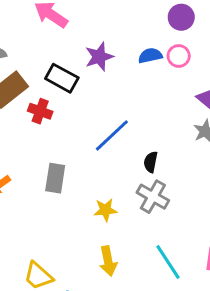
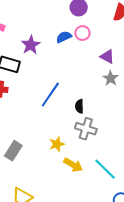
gray rectangle: (55, 178) -> (13, 151), moved, turned 36
yellow arrow: (108, 261) -> (73, 165), moved, turned -36

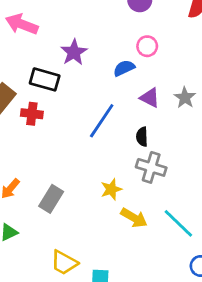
pink circle: (82, 33) -> (147, 46), moved
blue semicircle: (64, 37) -> (124, 68), moved
purple triangle: (107, 57) -> (150, 98), moved

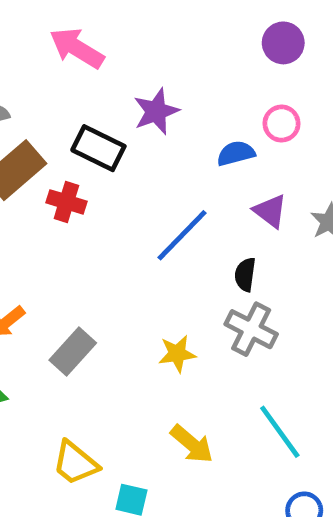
yellow arrow: (134, 218) -> (192, 444), moved

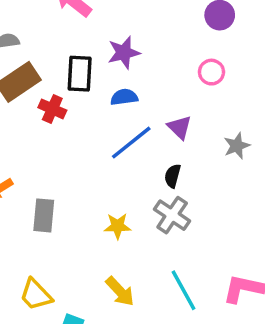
black rectangle: (98, 148) -> (80, 74), turned 60
blue semicircle: (236, 153) -> (124, 97), moved
purple triangle: (270, 211) -> (180, 127), moved
gray rectangle: (73, 351) -> (44, 215), turned -44

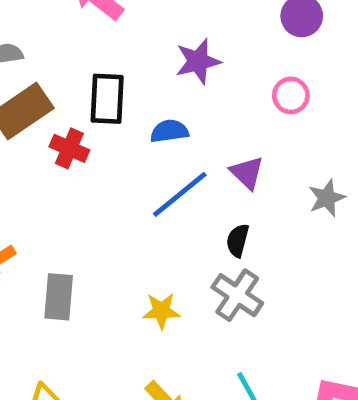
purple star: (124, 53) -> (198, 61), moved

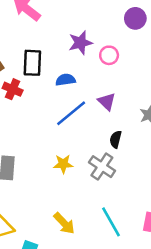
pink circle: (291, 95) -> (109, 55), moved
black semicircle: (238, 240) -> (116, 139), moved
yellow star: (161, 311) -> (63, 164), moved

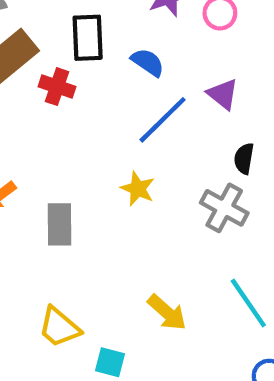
blue semicircle: (65, 80) -> (148, 62), turned 48
yellow star: (63, 164) -> (138, 189), moved, turned 30

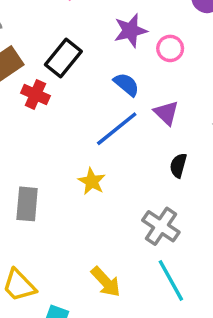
black rectangle: (88, 38) -> (63, 58), turned 36
blue semicircle: (148, 62) -> (126, 84), moved
gray cross: (224, 208) -> (161, 226), moved

